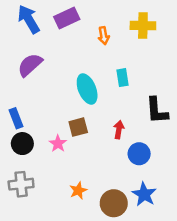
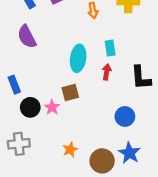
purple semicircle: (30, 65) -> (27, 37), turned -75
cyan ellipse: (87, 89) -> (78, 58), turned 30
red arrow: (119, 130) -> (107, 72), moved
black circle: (22, 144) -> (30, 107), moved

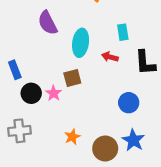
purple semicircle: (27, 37) -> (48, 23), moved
cyan rectangle: (110, 48) -> (123, 32), moved
red arrow: (107, 72) -> (110, 57), turned -84

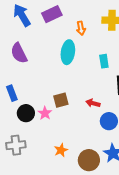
purple semicircle: (48, 23) -> (19, 53), moved
cyan ellipse: (81, 43) -> (68, 52), moved
red arrow: (110, 57) -> (93, 103), moved

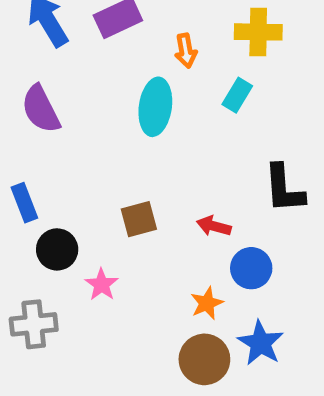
cyan rectangle: (104, 61) -> (237, 95), moved, turned 40
pink star: (45, 113) -> (102, 285), moved
orange star: (61, 150) -> (207, 303), moved

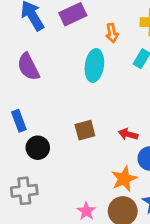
pink star: (102, 285) -> (86, 211), moved
orange star: (207, 303) -> (124, 179), size x1.4

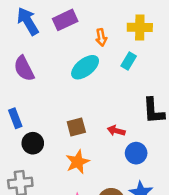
cyan ellipse: (94, 65) -> (85, 67), turned 44
orange star: (124, 179) -> (78, 162), moved

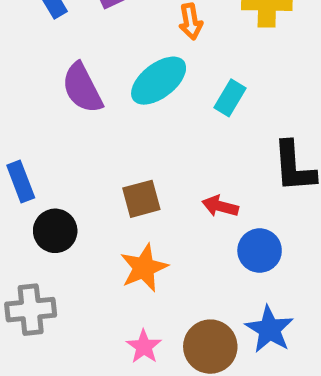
cyan rectangle: (129, 61) -> (230, 98), moved
purple semicircle: (24, 68) -> (82, 88), moved

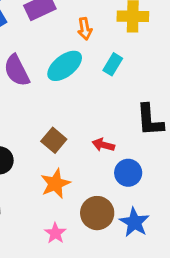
cyan rectangle: (230, 98) -> (113, 64), moved
brown square: (141, 199) -> (54, 140), turned -35
brown circle: (210, 347) -> (97, 213), moved

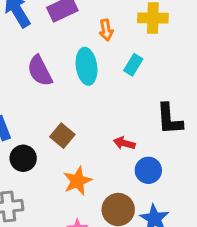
cyan ellipse: (65, 66) -> (87, 66), turned -60
brown square: (54, 140) -> (62, 136), moved

